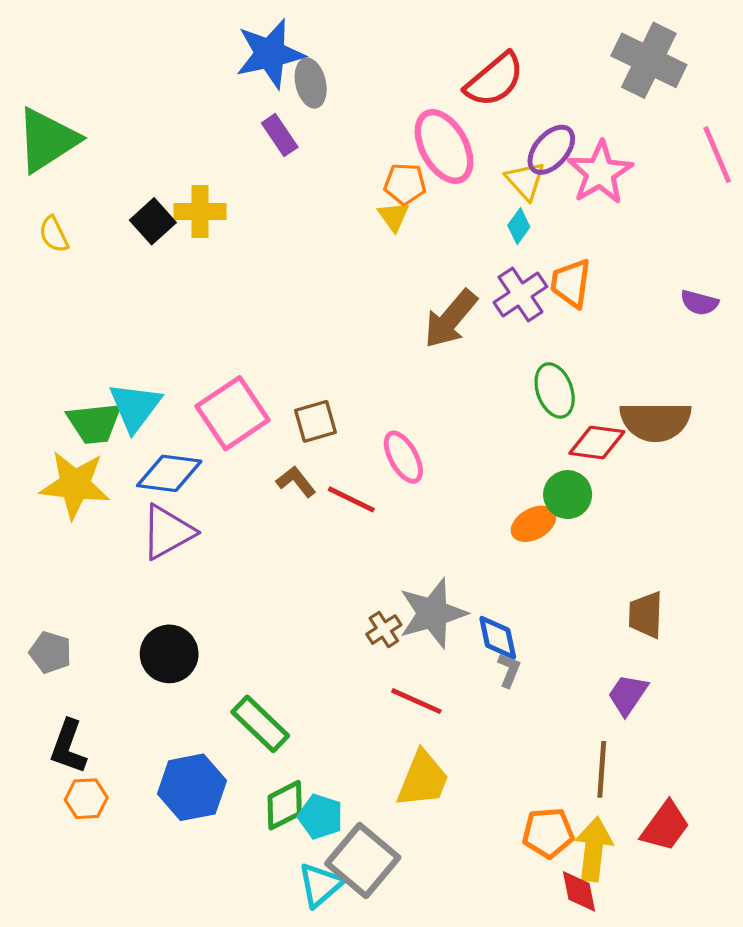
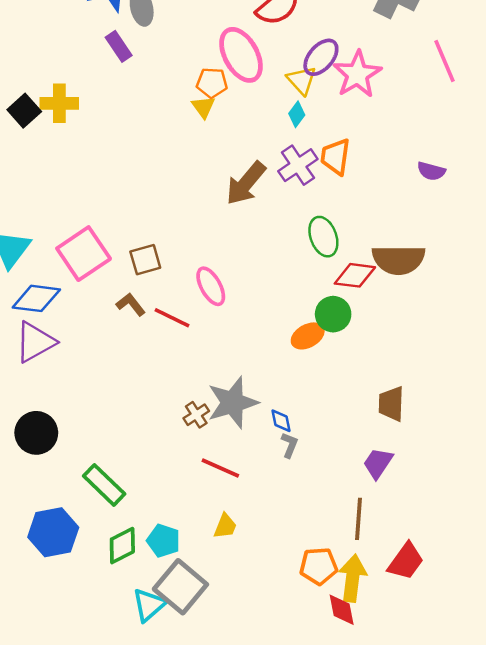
blue diamond: (498, 638) -> (281, 421), size x0.7
yellow trapezoid: (423, 779) -> (225, 526), size x0.6
cyan pentagon: (320, 817) -> (163, 541), moved

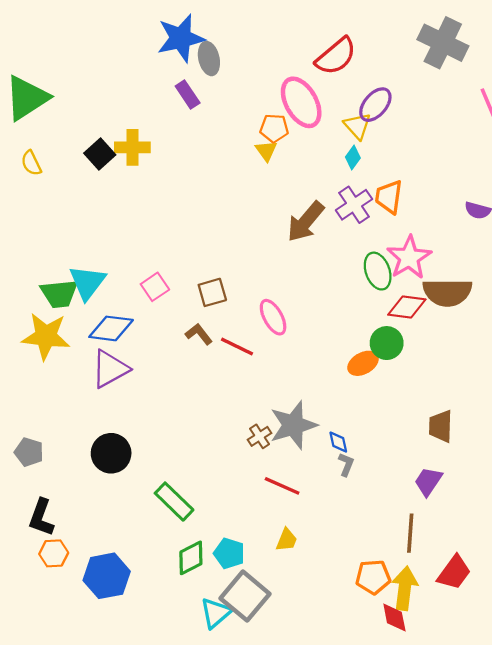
pink star: (357, 74) -> (409, 258), moved
pink square: (84, 254) -> (155, 287), size x0.6
blue hexagon: (53, 532) -> (107, 576), moved

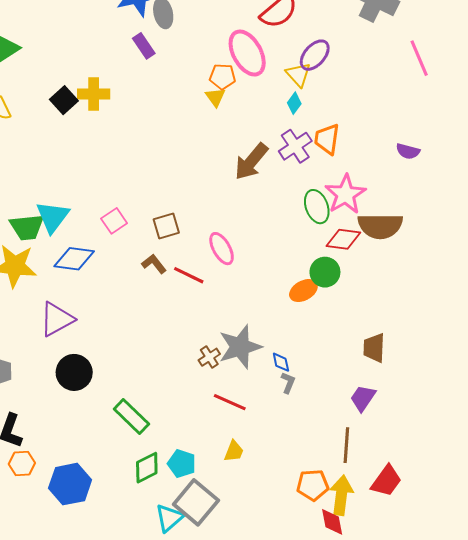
purple triangle: (110, 369) -> (57, 319), moved

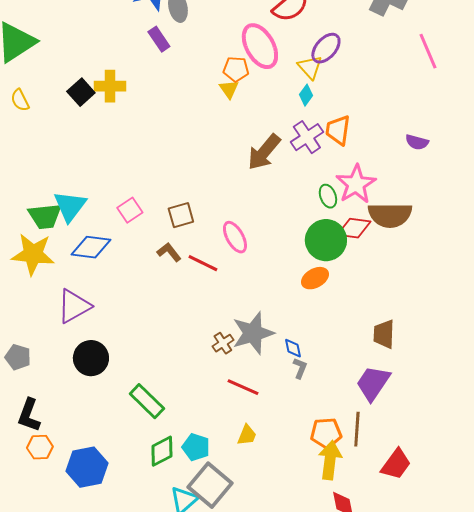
green ellipse: (317, 207) -> (328, 196), size x0.7
green circle: (325, 272) -> (326, 240), moved, size x1.4
purple trapezoid: (363, 398) -> (373, 383), size x1.4
orange pentagon: (313, 485) -> (326, 433), moved
yellow arrow: (341, 495) -> (330, 460), moved

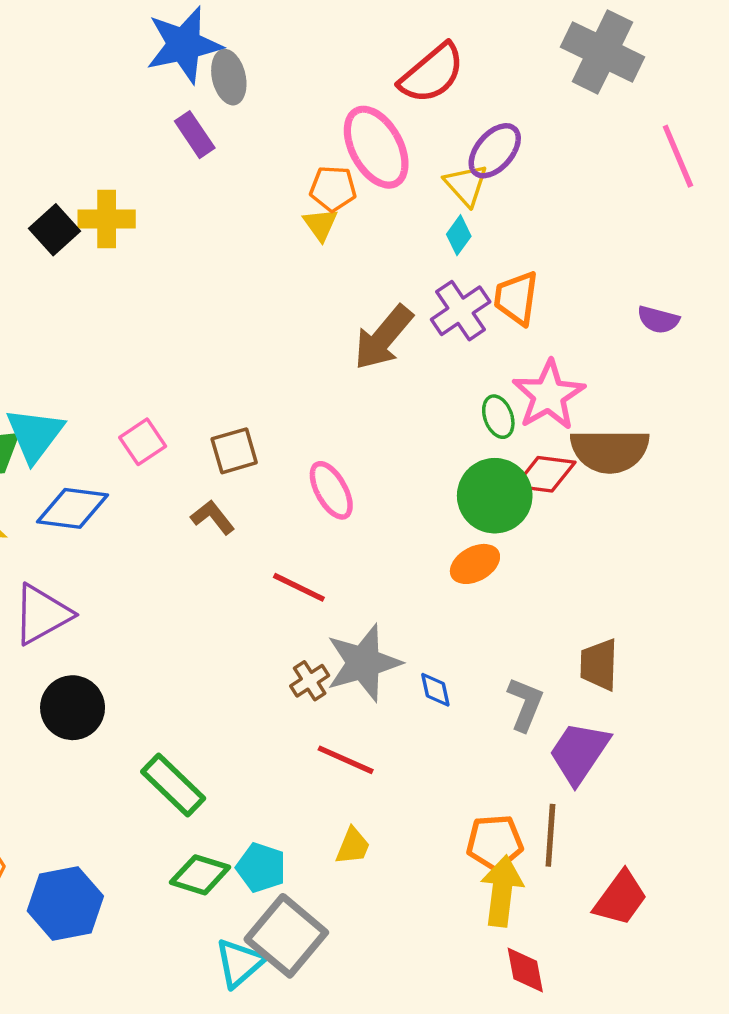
red line: (203, 263) -> (299, 587), moved
gray L-shape: (300, 368) -> (525, 704), moved, size x1.4
green diamond: (162, 451) -> (200, 875), turned 44

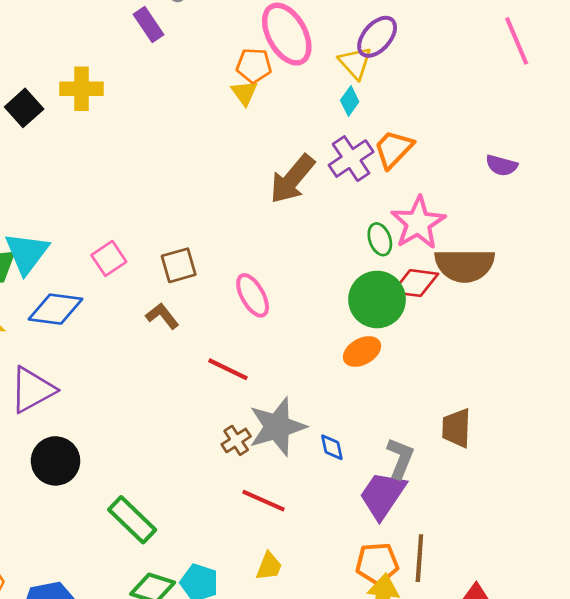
black square: (55, 230) -> (24, 108), moved
orange trapezoid: (516, 298) -> (393, 149), turned 36
purple trapezoid: (579, 753) -> (383, 495), moved

